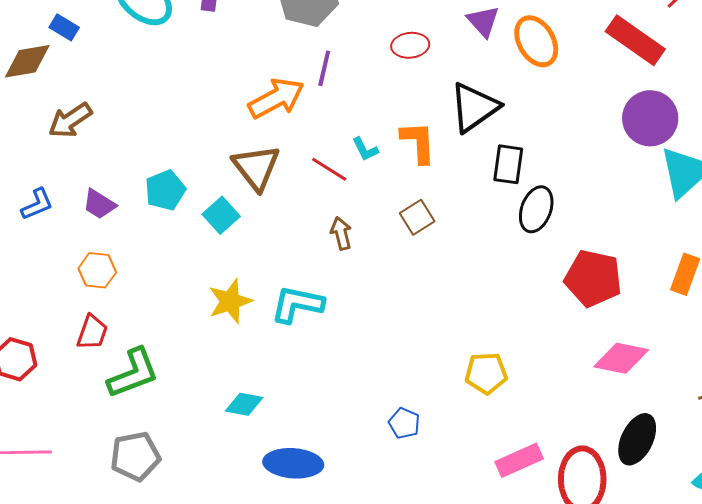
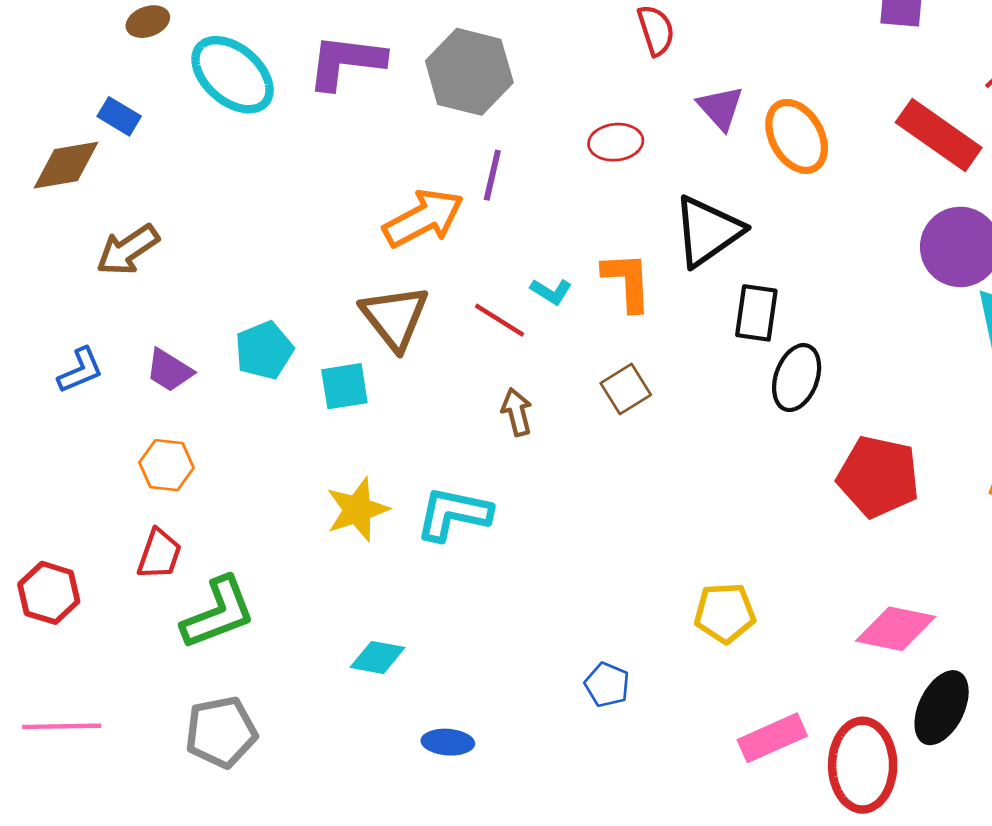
cyan L-shape: (365, 149) -> (551, 291), turned -32
cyan square: (221, 215) -> (344, 386), turned 33
pink diamond: (621, 358) -> (896, 629), moved
blue ellipse: (293, 463) -> (448, 742), size x0.6

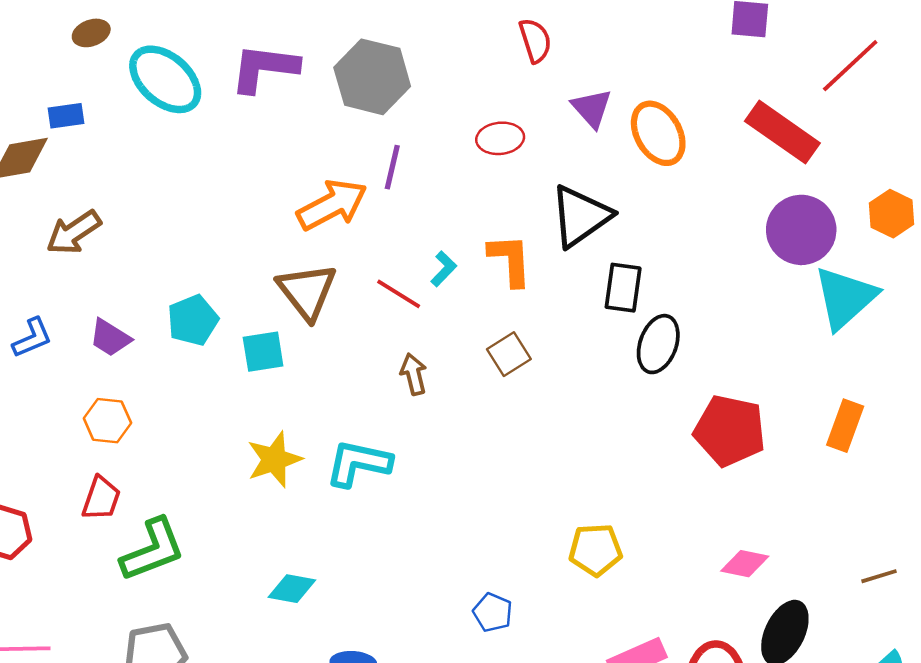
blue rectangle: (119, 116) -> (66, 116), turned -39
cyan L-shape: (551, 291) -> (444, 269), turned -78
pink diamond: (896, 629) -> (745, 564), size x0.7

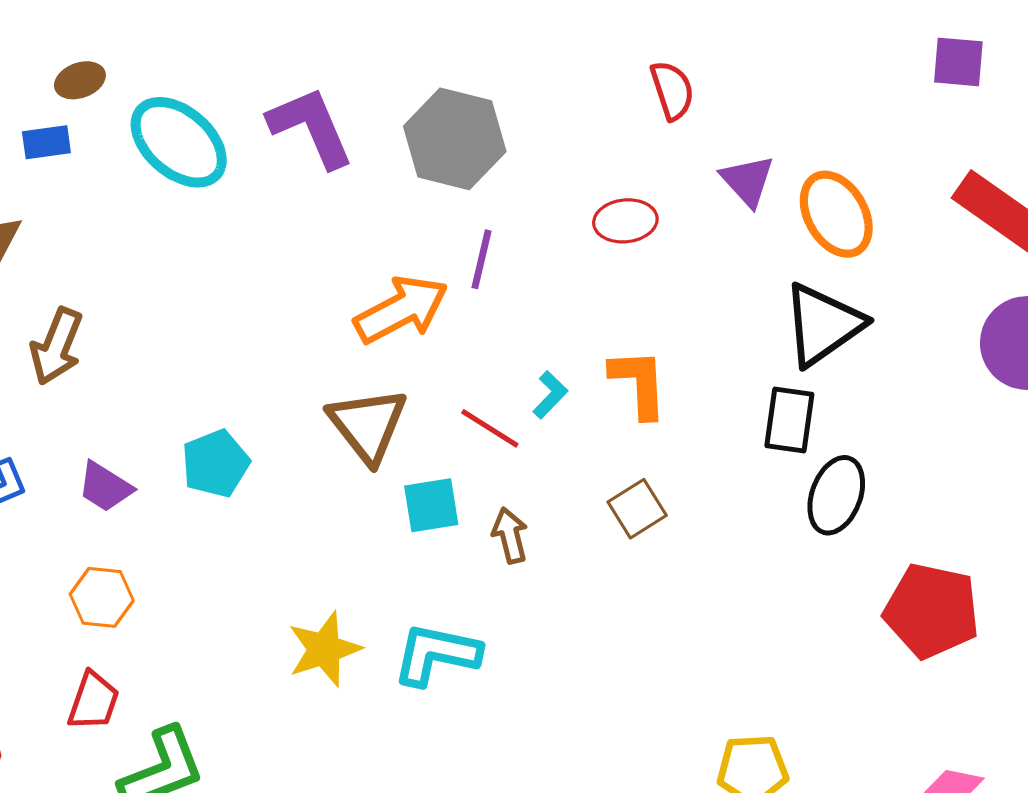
purple L-shape: (264, 68) -> (311, 127), turned 60
blue rectangle: (66, 116) -> (46, 142), moved
black triangle: (580, 216) -> (823, 325), moved
brown arrow: (74, 232) -> (57, 346), turned -34
cyan square: (263, 352) -> (431, 505), moved

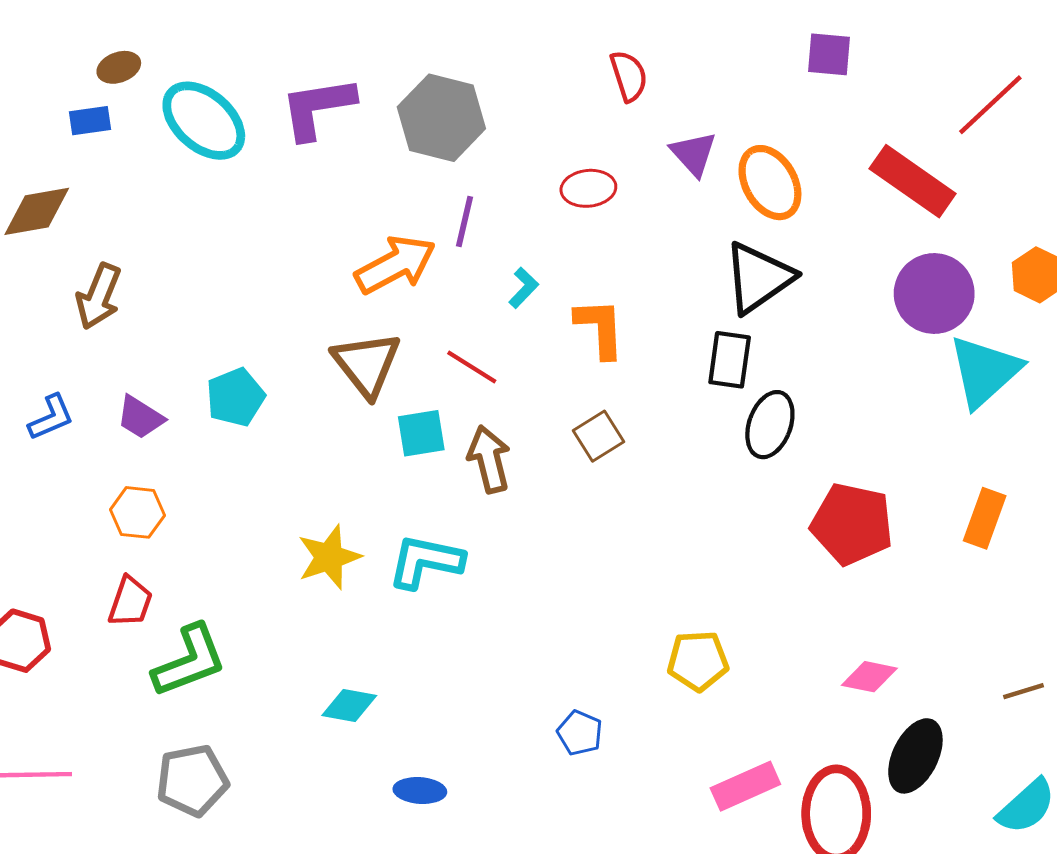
purple square: (958, 62) -> (829, 54), moved
purple L-shape: (311, 127) -> (318, 108), turned -76
cyan L-shape: (550, 395) -> (524, 288), moved
brown arrow: (510, 535) -> (489, 459), size x1.4

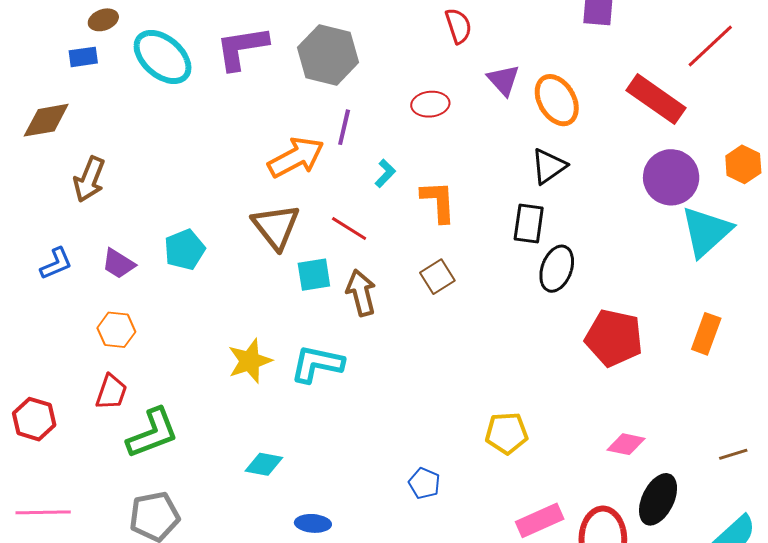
black triangle: (758, 278) -> (549, 166), size x0.7

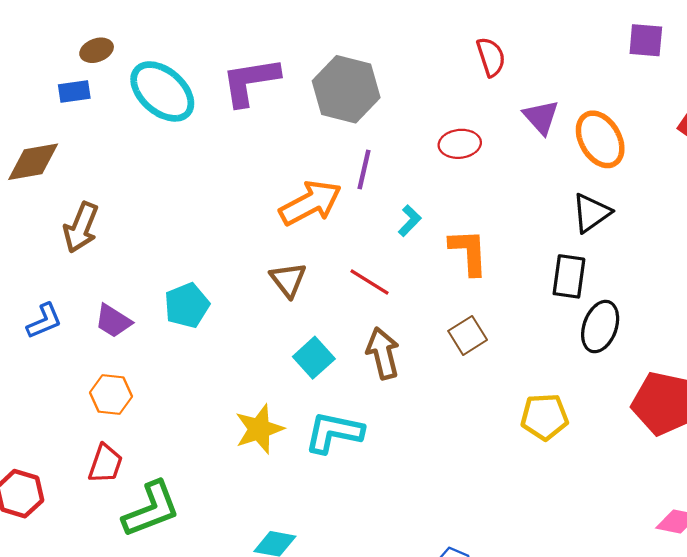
brown triangle: (276, 227) -> (288, 280), size x0.7
cyan square: (314, 275) -> (314, 358), moved, turned -33
yellow pentagon: (507, 433) -> (544, 417), moved

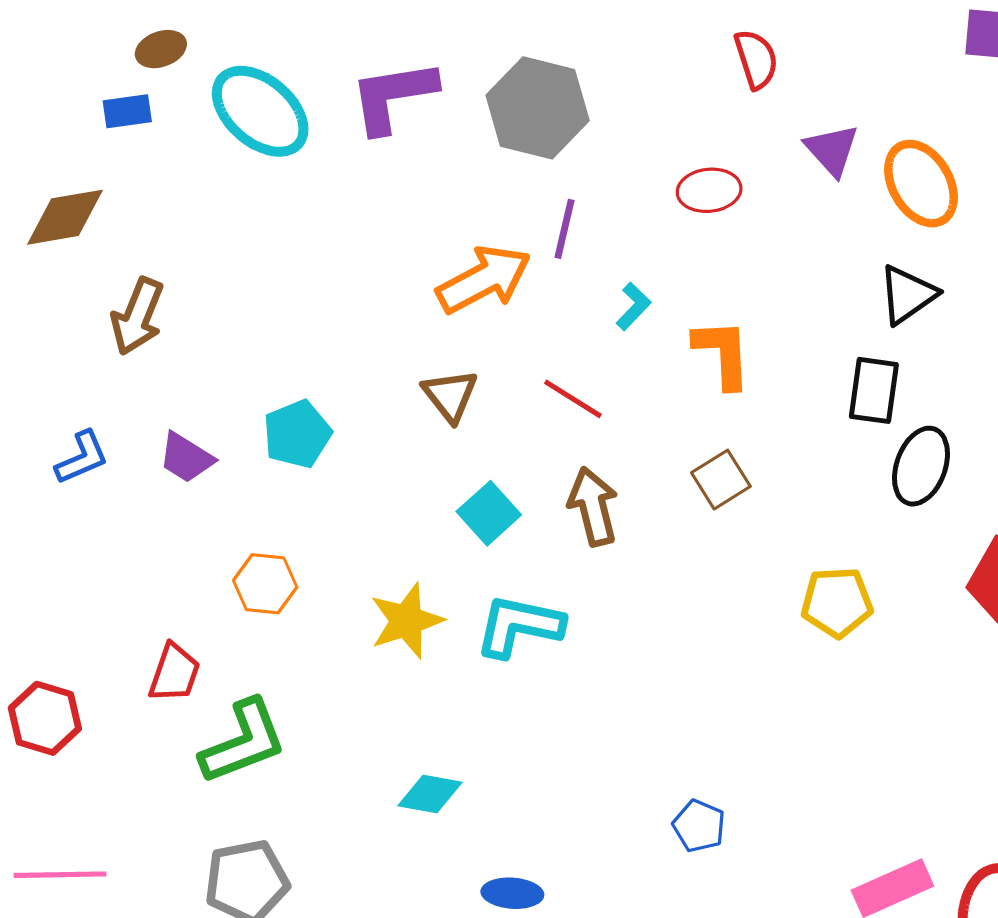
orange hexagon: (111, 395) -> (265, 584), moved

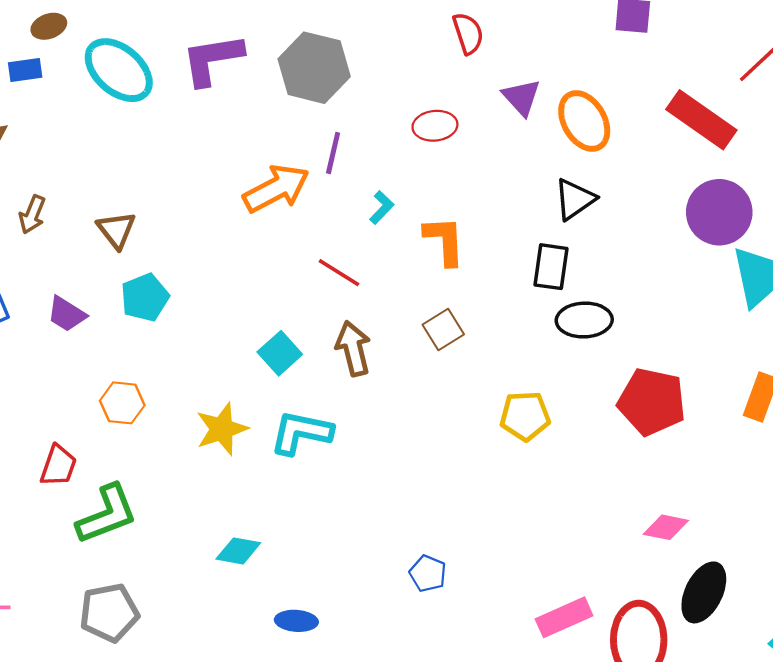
brown arrow: (137, 316) -> (32, 215), size x0.7
brown triangle: (450, 395) -> (116, 230), moved
black ellipse: (921, 466) -> (584, 320), turned 68

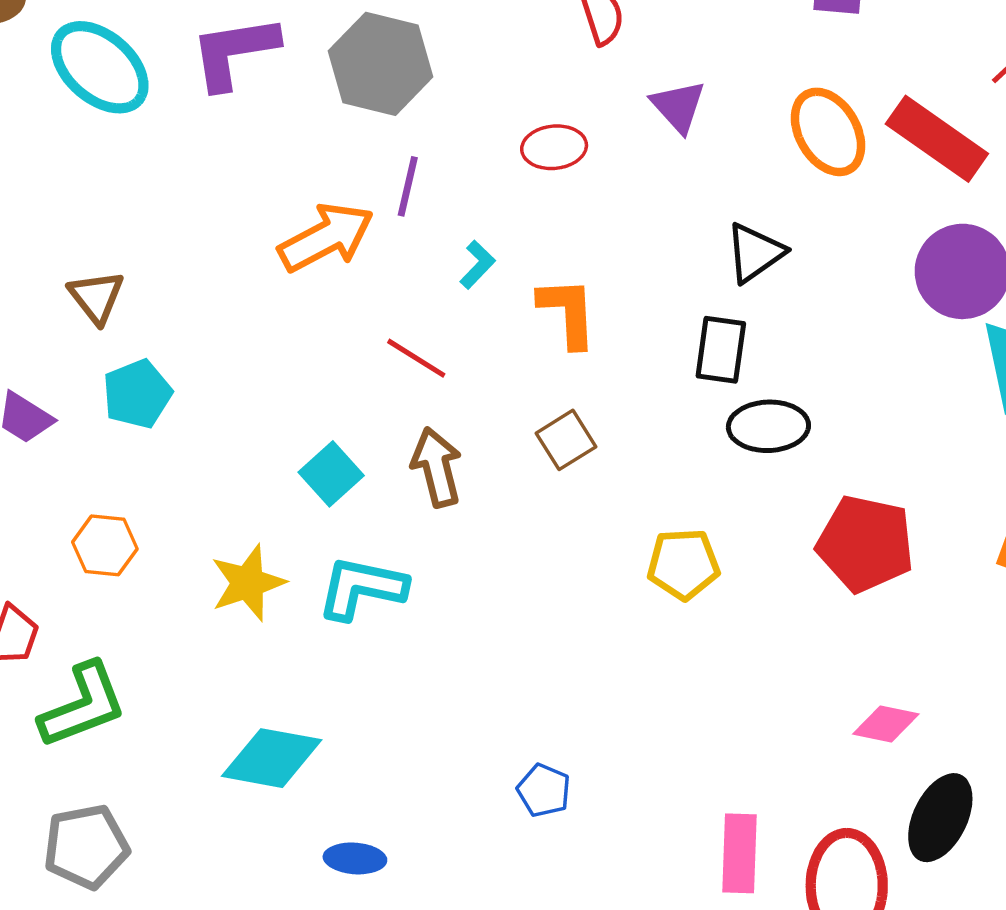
orange ellipse: (584, 121) -> (828, 132), moved
cyan diamond: (238, 551) -> (272, 758), size x1.5
pink rectangle: (564, 617) -> (740, 853), turned -64

